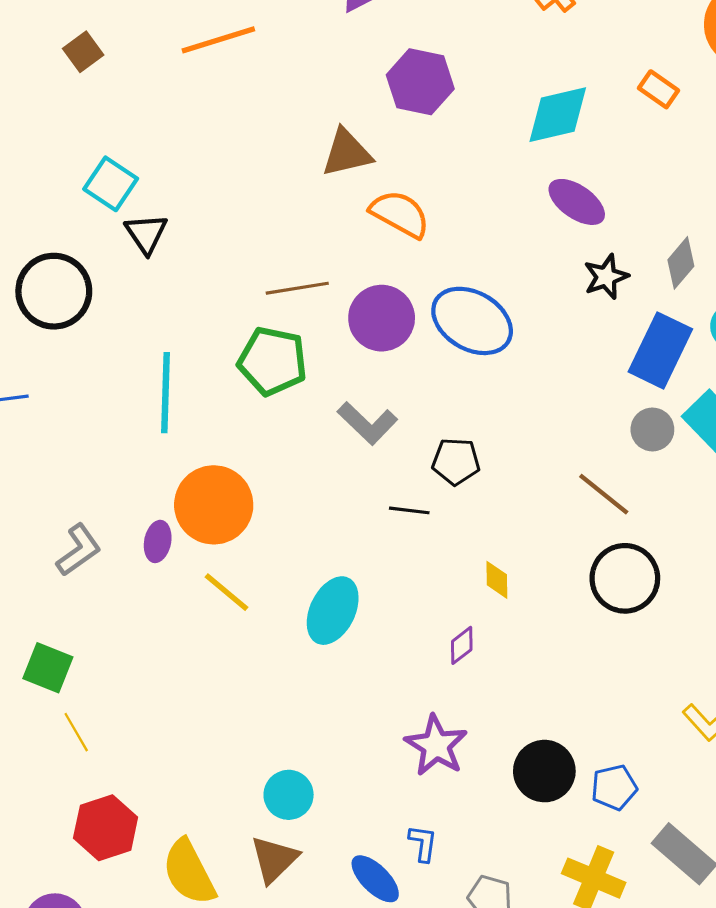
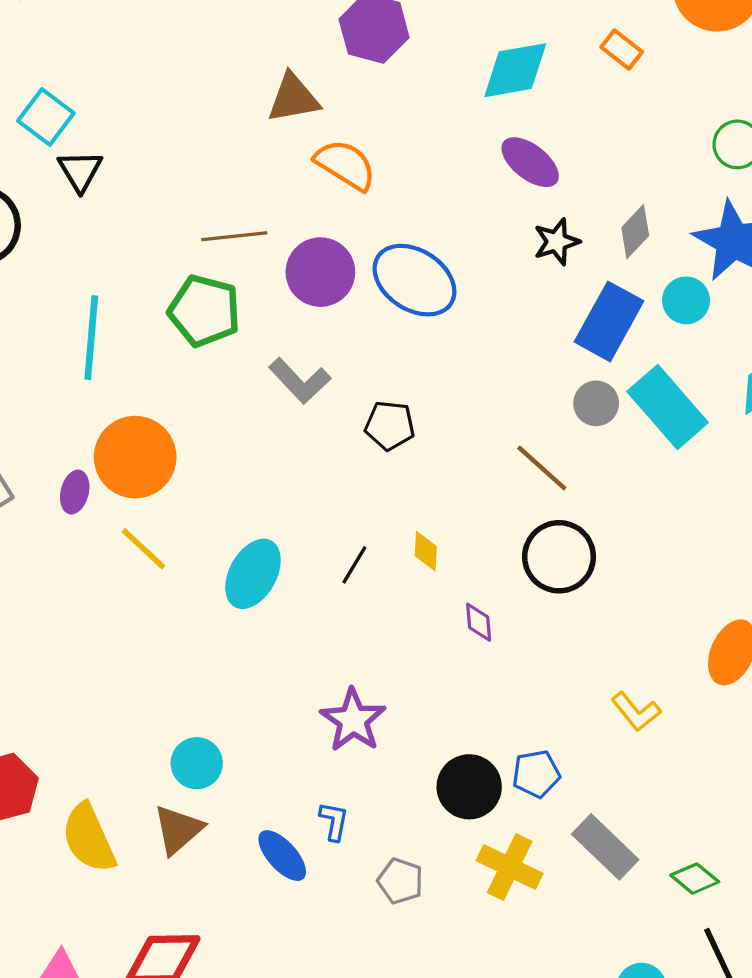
black line: (409, 510) -> (354, 565), moved, turned -69
purple diamond: (462, 645) -> (479, 622), moved, turned -60
black circle: (544, 771) -> (469, 787), moved

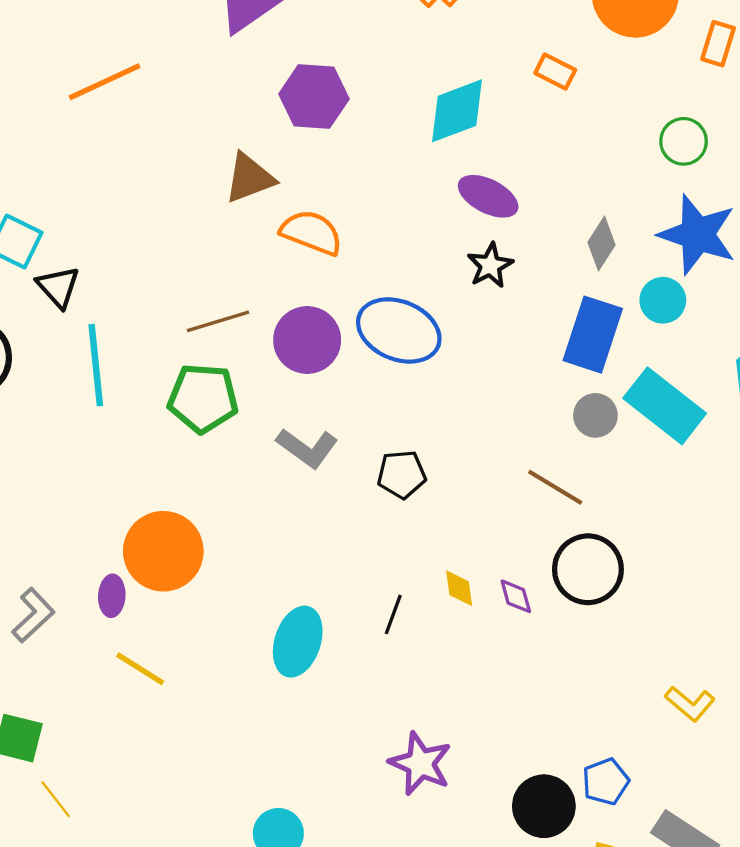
black star: (557, 242) -> (490, 265), moved
cyan line: (91, 338) -> (96, 365), moved
yellow line: (144, 549) -> (140, 669), moved
purple diamond: (479, 622) -> (516, 596), moved

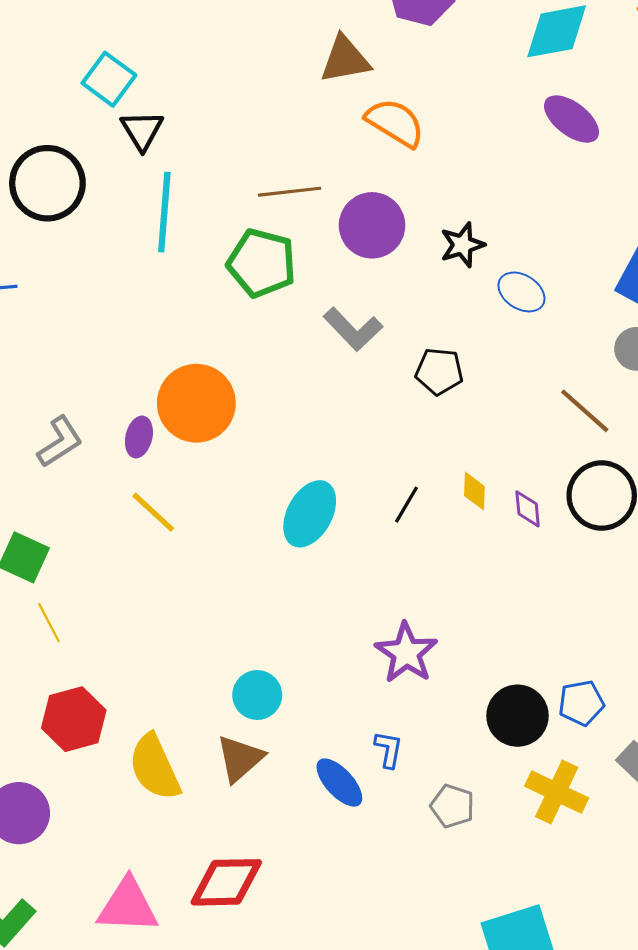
black star: (490, 265) -> (462, 245), moved
blue ellipse: (399, 330) -> (521, 292), moved, size x0.6

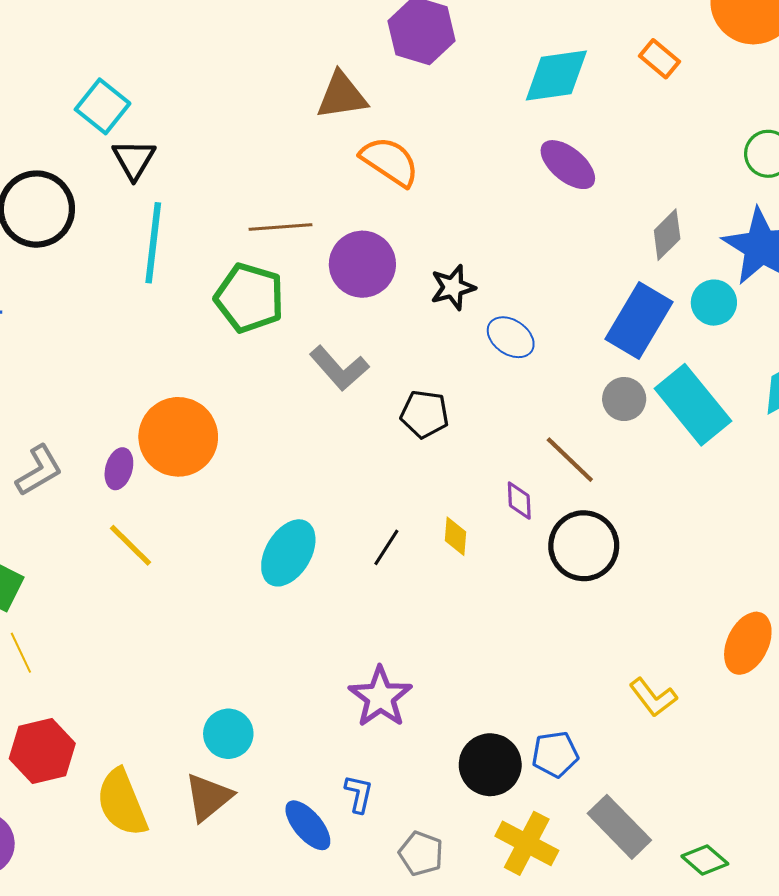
purple diamond: (528, 509) -> (519, 501), moved

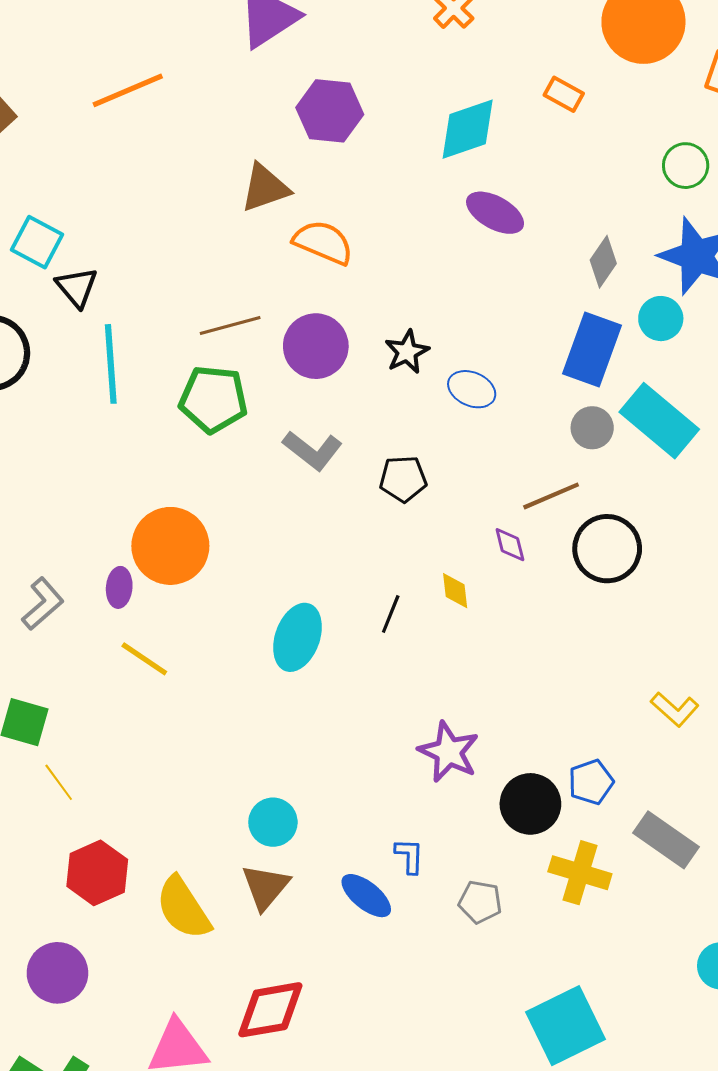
brown line: (570, 460) -> (551, 496), turned -56
black circle: (584, 546) -> (607, 549), moved
purple star: (380, 697) -> (449, 752), moved

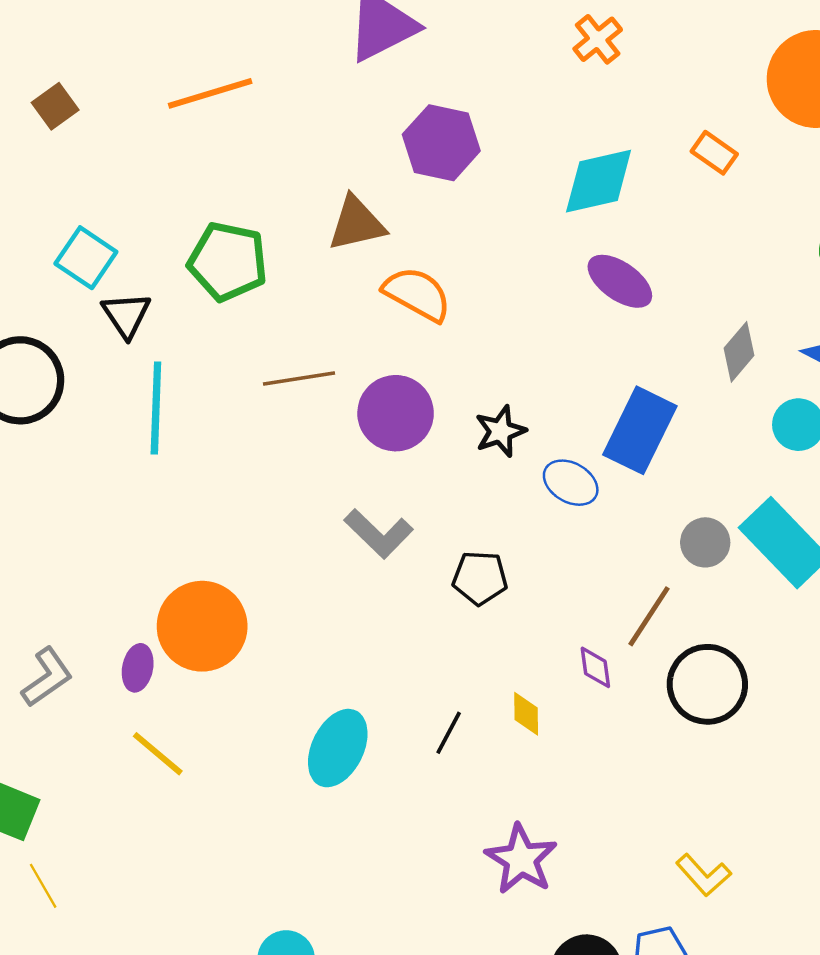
blue rectangle: (592, 350) -> (640, 430), moved
green pentagon: (213, 399) -> (228, 262), moved
brown line: (551, 496) -> (649, 616), turned -40
yellow L-shape: (675, 709) -> (703, 875), moved
purple star: (449, 752) -> (521, 859), moved

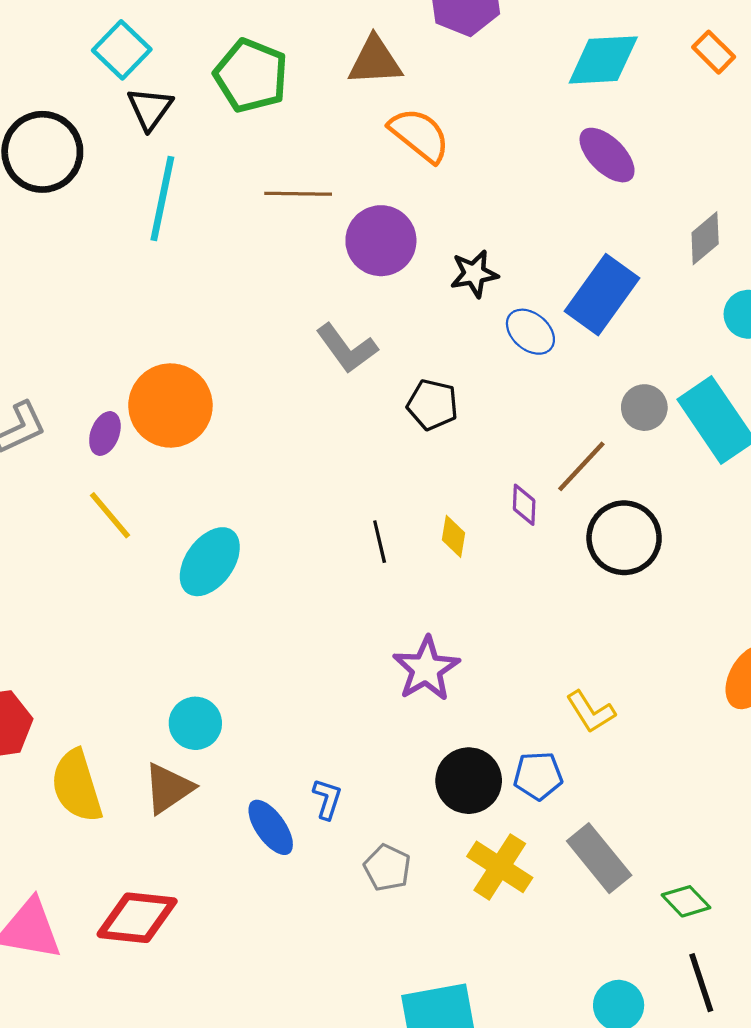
black line: (449, 733) -> (380, 542), turned -51
cyan ellipse: (338, 748) -> (210, 562), moved

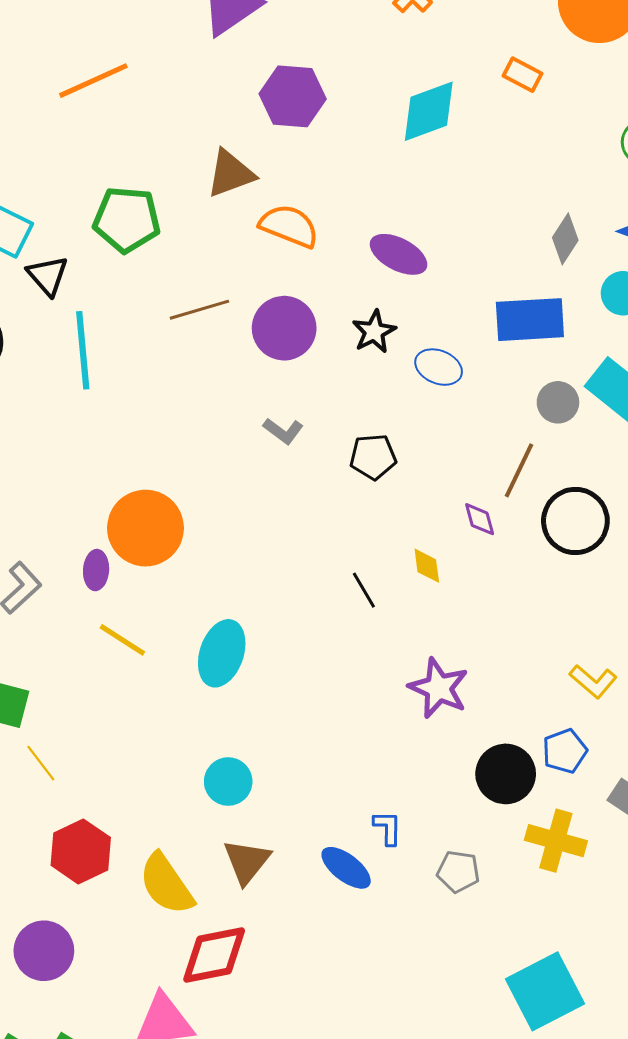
purple ellipse: (607, 155) -> (399, 254), moved
blue rectangle: (602, 295) -> (530, 320), moved, turned 68
gray L-shape: (347, 348) -> (283, 431), size x0.7
cyan circle: (195, 723) -> (228, 782), moved
red diamond: (137, 918) -> (214, 955), moved

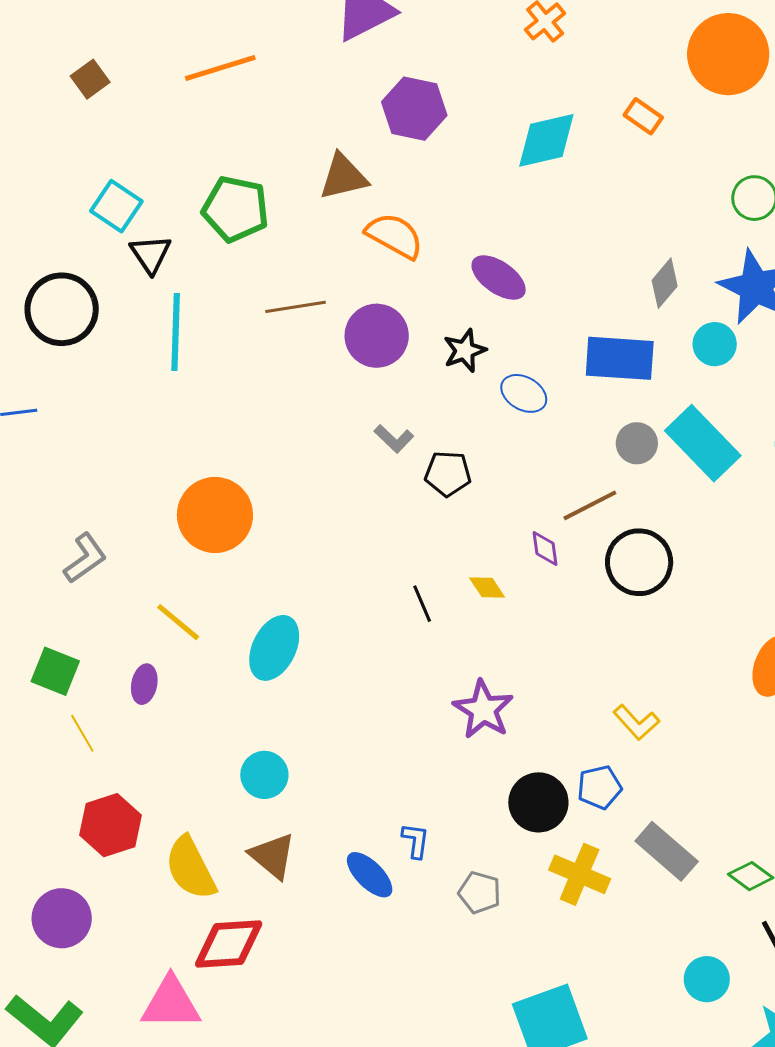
gray L-shape: (283, 431) -> (394, 439), moved
brown line: (519, 470) -> (590, 505), turned 30
yellow diamond: (427, 566) -> (487, 588), turned -33
purple ellipse: (96, 570) -> (144, 684), moved
brown triangle: (247, 861) -> (273, 856), turned -36

